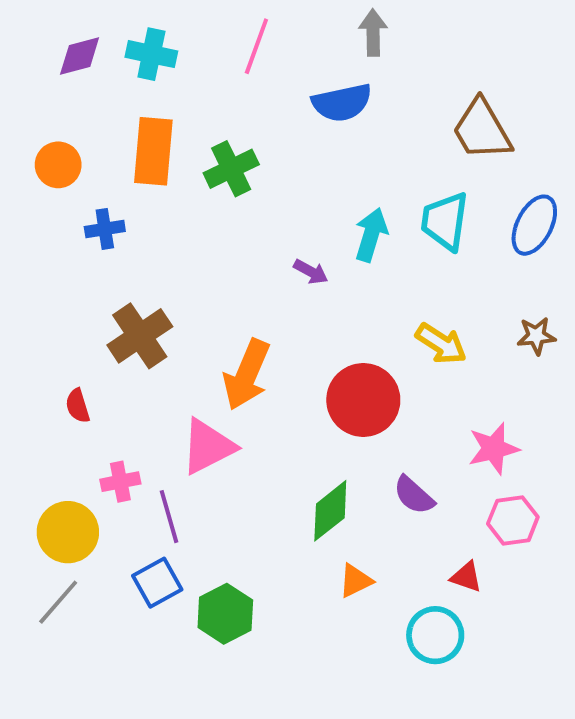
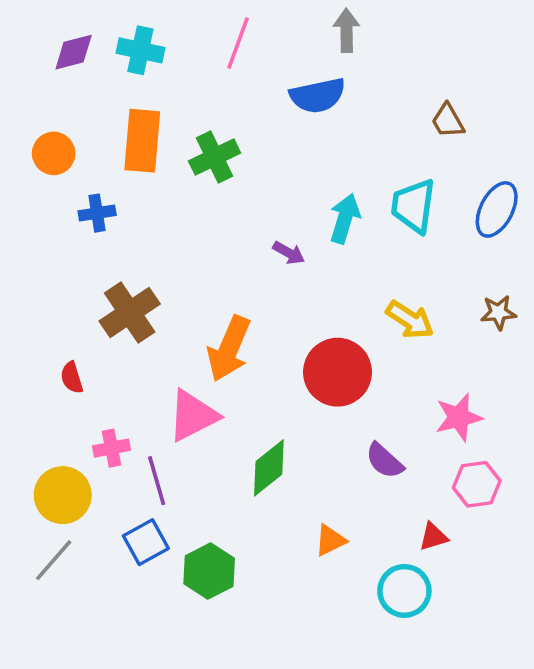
brown trapezoid: (482, 130) -> (448, 121), size x0.6
green diamond: (330, 511) -> (269, 468), moved
red triangle: (466, 577) -> (433, 537), turned -36

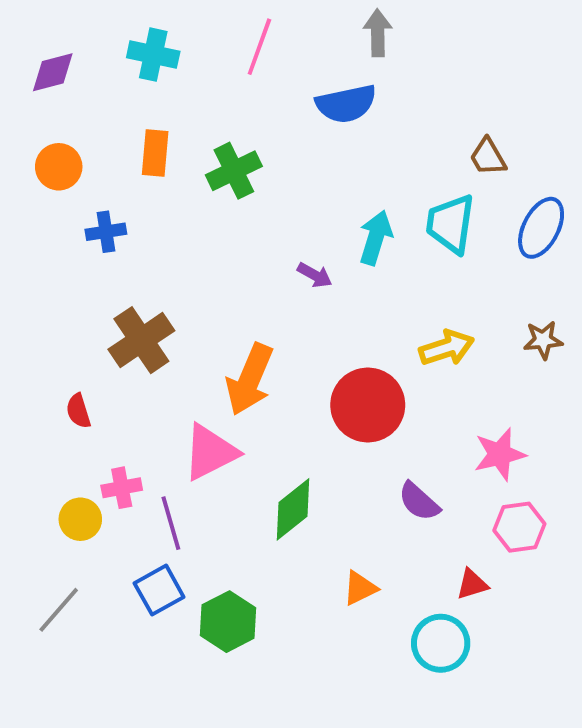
purple diamond: (74, 52) -> (53, 72), moved
brown trapezoid: (448, 121) -> (488, 157), moved
orange rectangle: (142, 141) -> (155, 153), size x0.7
yellow arrow: (410, 320) -> (447, 348), turned -51
yellow circle: (63, 495) -> (80, 519), moved, size x0.7

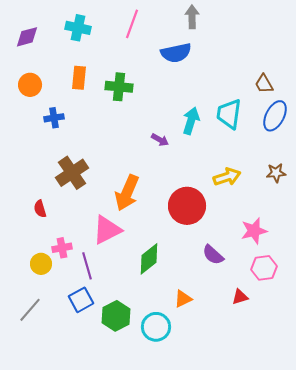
brown trapezoid: (488, 157) -> (264, 84), moved
green cross: (234, 171) -> (119, 87), turned 32
cyan circle: (441, 643) -> (156, 327), moved

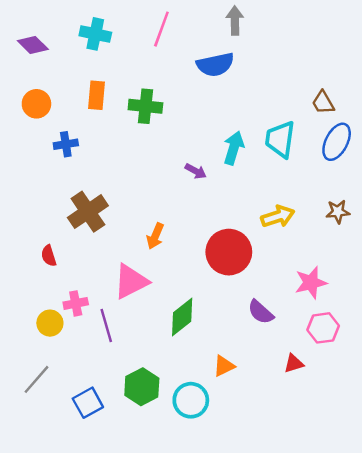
purple diamond: (27, 37) -> (33, 45), turned 60
orange arrow: (127, 193) -> (155, 236), size x0.6
blue square: (81, 300) -> (88, 403), moved

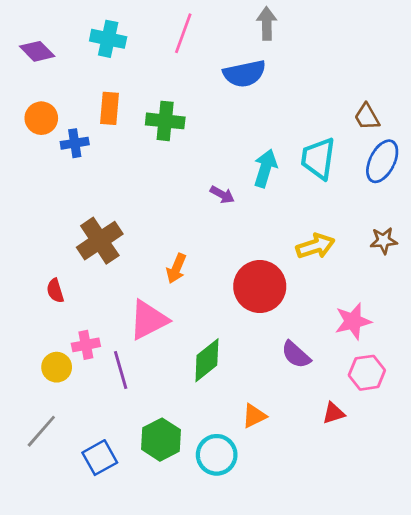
blue cross: (66, 144) -> (75, 143), moved

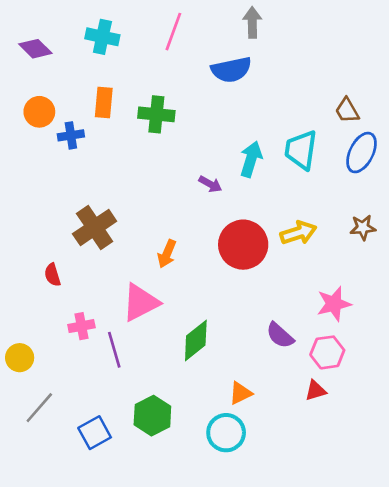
red circle: (260, 286) -> (243, 245), moved
yellow circle: (57, 367) -> (20, 358), moved
pink hexagon: (367, 373) -> (327, 352), moved
cyan circle: (217, 455) -> (226, 433), moved

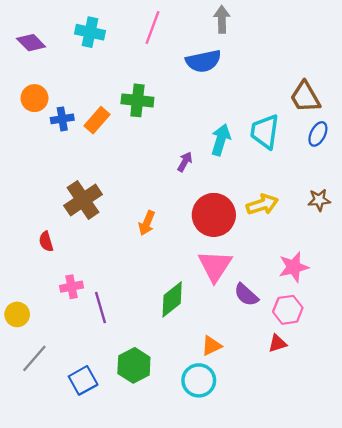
orange rectangle: (104, 103) -> (97, 120), moved, turned 36
brown trapezoid: (347, 110) -> (305, 97), size x1.4
blue ellipse: (362, 153) -> (318, 134), size x0.7
purple arrow: (210, 184) -> (185, 162), turned -90
pink triangle: (141, 302) -> (215, 266), moved, turned -30

